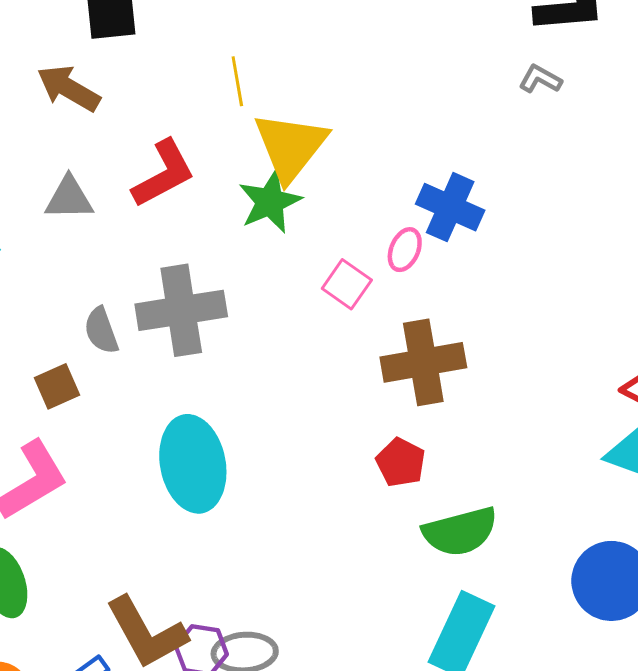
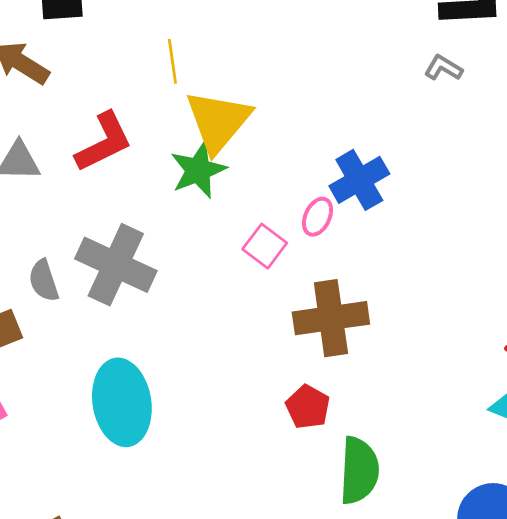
blue cross: (450, 207) -> (359, 180), turned 34
gray cross: (181, 310) -> (116, 265), turned 32
green semicircle: (460, 532) -> (359, 470), turned -74

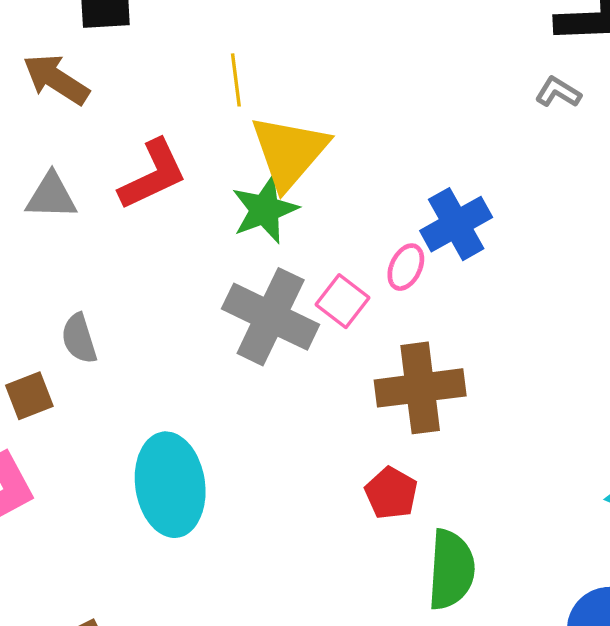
gray cross: (116, 265) -> (271, 317), moved

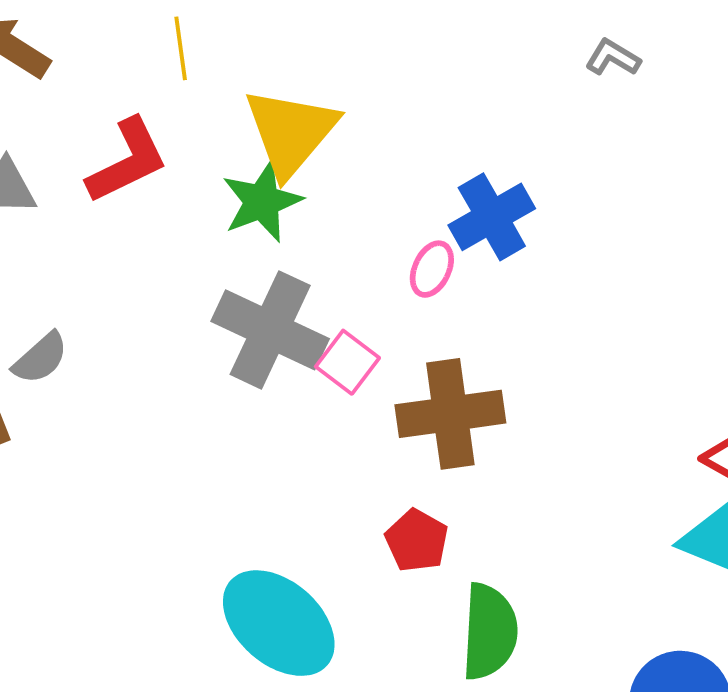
yellow line: (236, 80) -> (181, 48), moved
pink square: (343, 301) -> (347, 362), moved
gray semicircle: (79, 339) -> (40, 358), turned -114
cyan ellipse: (170, 485) -> (279, 623), moved, turned -40

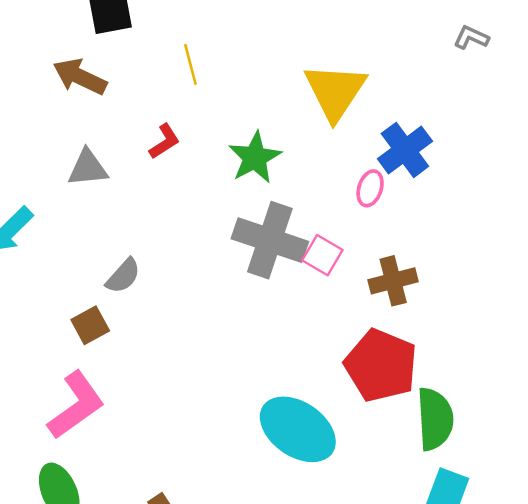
yellow triangle: (291, 132) -> (335, 92), moved
red L-shape: (127, 161) -> (165, 141), size x0.6
brown cross: (450, 414) -> (393, 281), size x0.7
red pentagon: (417, 541) -> (381, 365), size x1.8

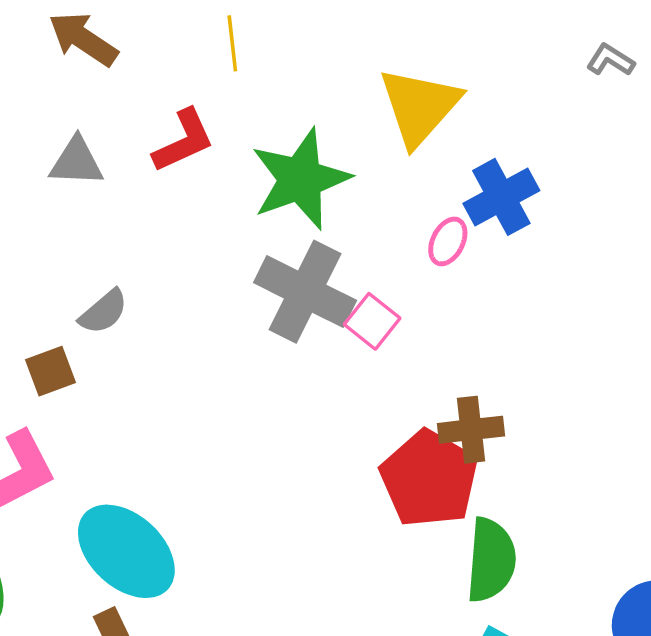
red L-shape: (165, 141) -> (184, 141), size x1.4
green star: (255, 158) -> (300, 179), size x1.4
brown cross: (393, 281) -> (471, 430), moved
cyan ellipse: (298, 429) -> (126, 551), moved

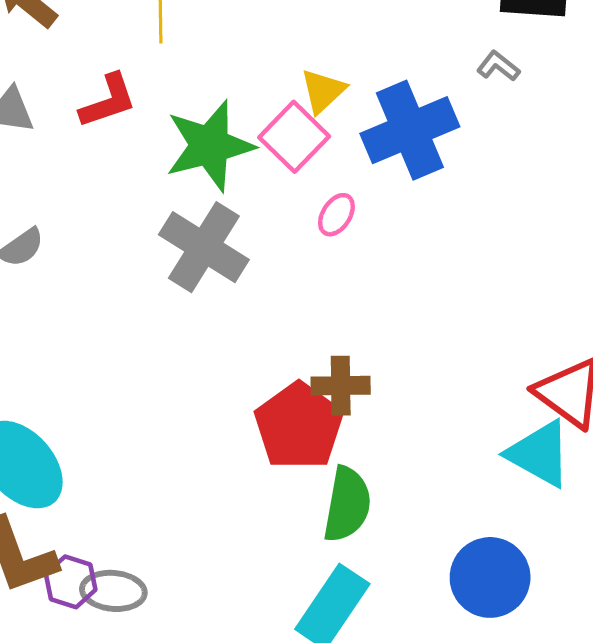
yellow triangle: (419, 106) -> (323, 91), size x0.6
blue cross: (501, 197) -> (410, 130), moved, size x1.4
pink square: (372, 321) -> (294, 137), moved, size x1.4

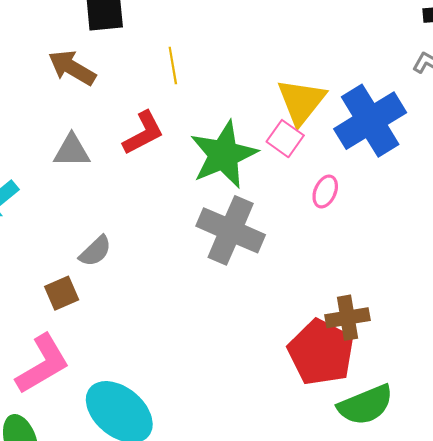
yellow triangle: (323, 91) -> (301, 101), size x1.4
pink square: (294, 137) -> (285, 139), size x0.7
green semicircle: (347, 504) -> (366, 405), turned 66

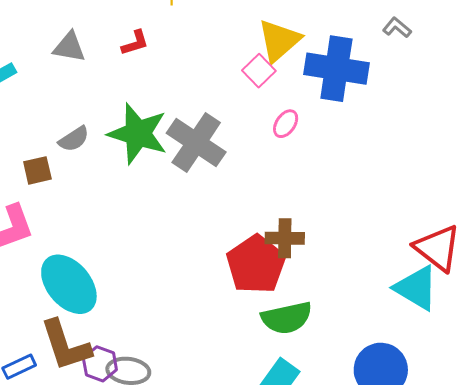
blue cross: (370, 121) -> (336, 69), turned 30
red L-shape: (143, 133) -> (135, 43), size x0.7
green star: (224, 155) -> (138, 134), moved, turned 30

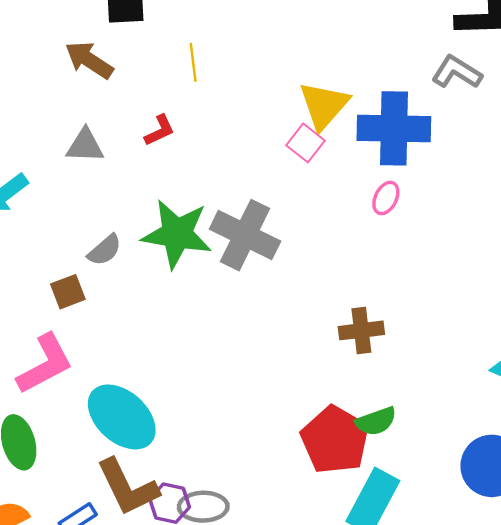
gray L-shape: (397, 28) -> (457, 72), size x1.5
pink ellipse: (286, 124) -> (386, 198), moved
red pentagon: (256, 264) -> (335, 440), moved
green semicircle: (287, 318) -> (376, 421), size x0.7

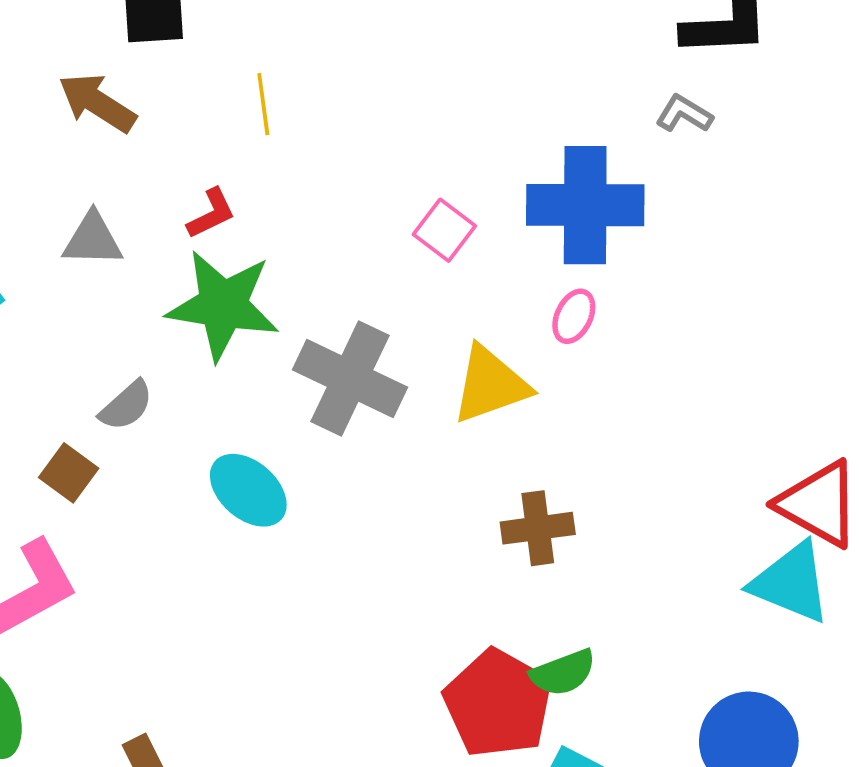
gray L-shape: (457, 72) -> (684, 114), size x0.7
yellow triangle: (324, 105) -> (490, 385), moved, turned 30
green star: (177, 234) -> (223, 305), moved
brown square: (68, 292) -> (69, 473), turned -32
cyan ellipse: (122, 417) -> (248, 490), moved, size x0.7

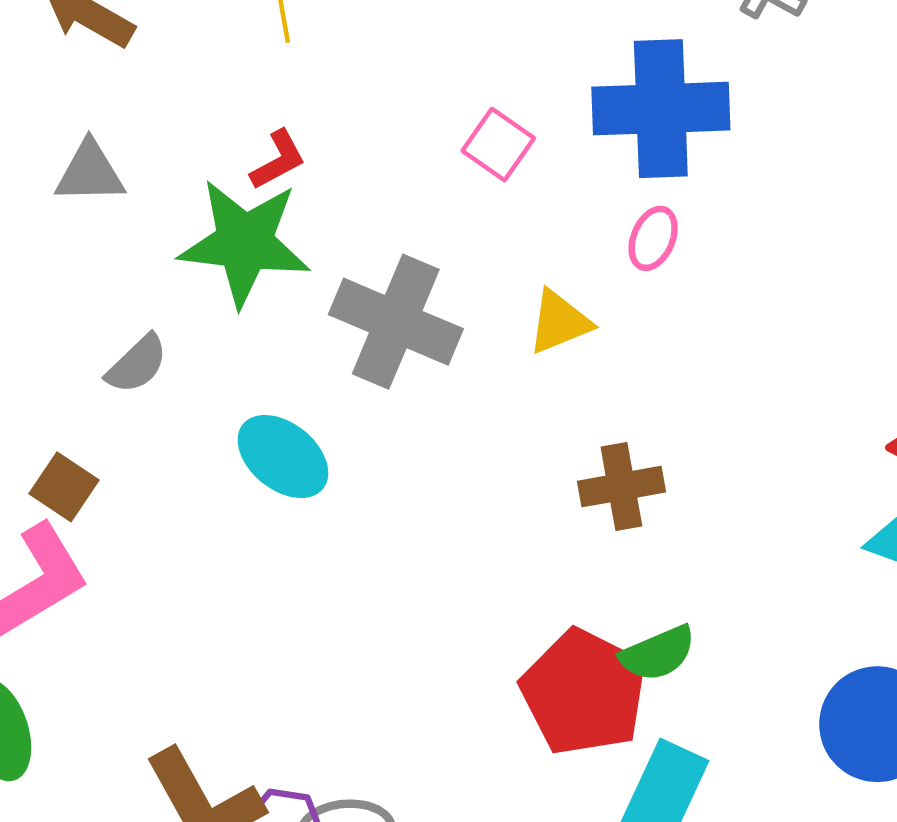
red L-shape: (211, 214) -> (278, 160), moved
yellow triangle: (490, 385) -> (559, 322), size x0.7
brown square: (69, 473) -> (64, 487), moved

